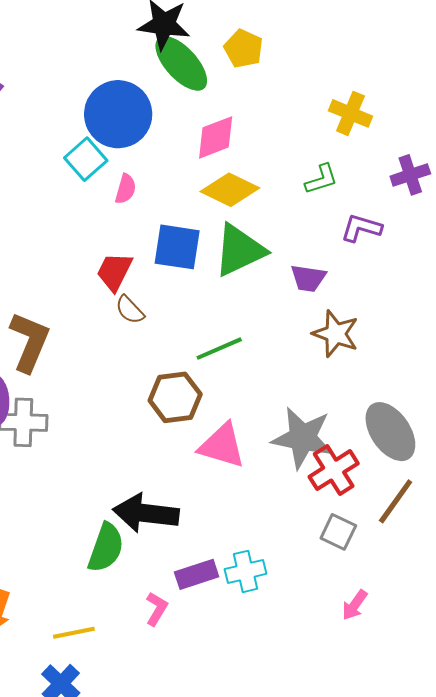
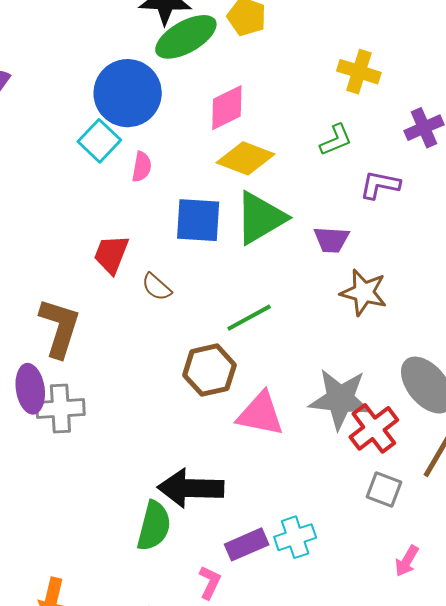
green ellipse: (181, 63) -> (186, 37), turned -72
red trapezoid: (114, 272) -> (111, 254), moved

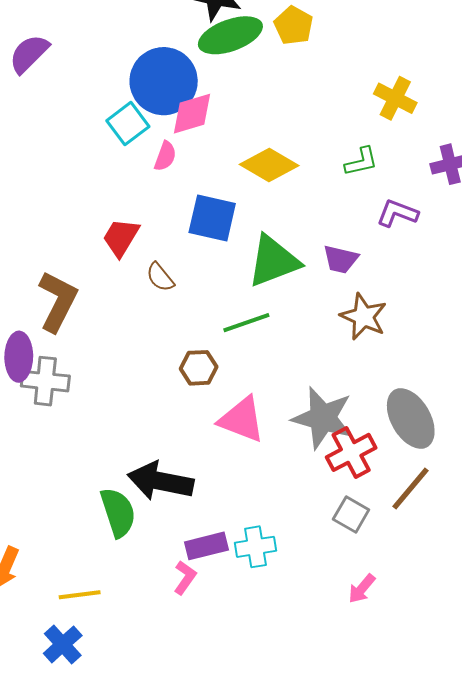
pink diamond: (227, 108) -> (192, 114), moved
green triangle: (260, 218) -> (273, 261), moved
brown hexagon: (209, 370) -> (199, 368), size x0.7
green semicircle: (154, 526) -> (118, 512), turned -42
pink L-shape: (210, 582) -> (185, 578), moved

